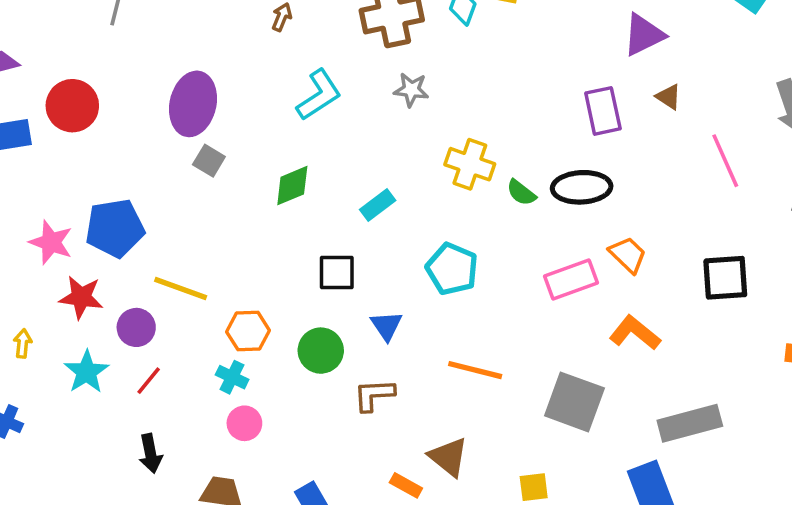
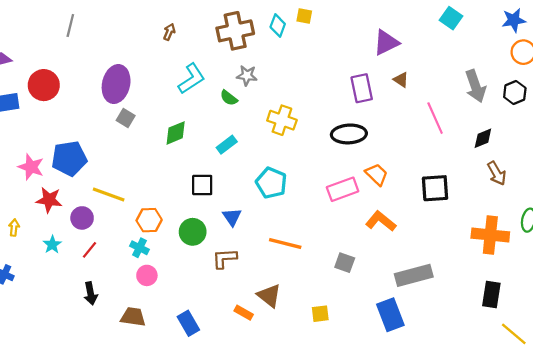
green semicircle: (521, 193) -> (229, 98), moved
cyan star: (87, 372) -> (52, 245), size x0.7
gray square: (574, 402) -> (345, 263), size x0.6

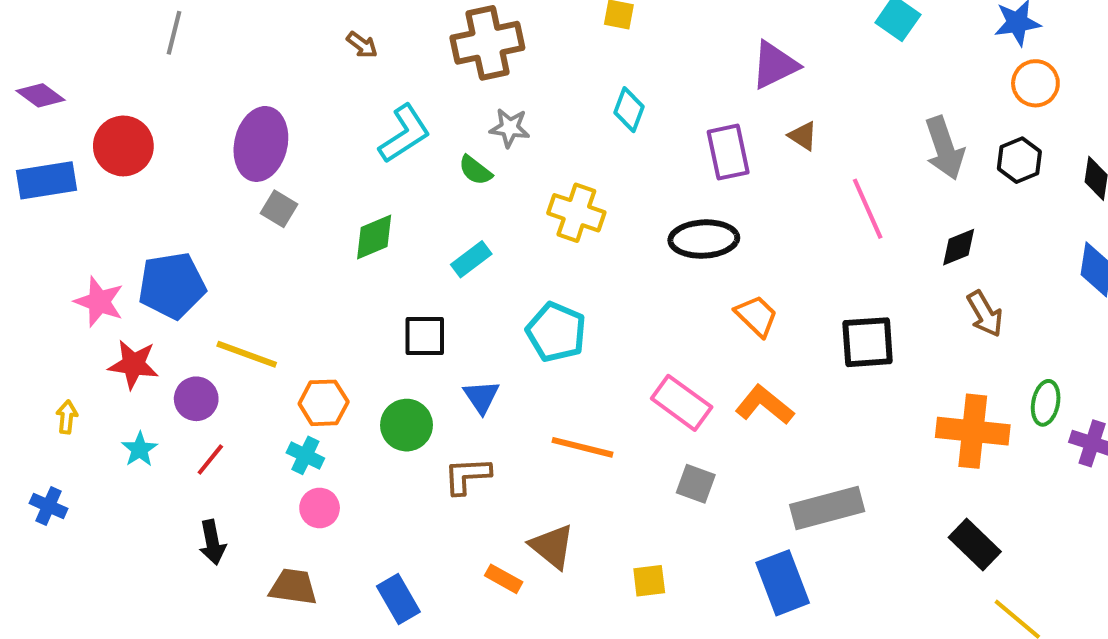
cyan diamond: (278, 26) -> (629, 110), moved
brown arrow: (169, 32) -> (362, 45), turned 105
pink rectangle: (343, 189) -> (682, 403), moved, turned 56
black rectangle: (491, 295) -> (975, 544), turned -55

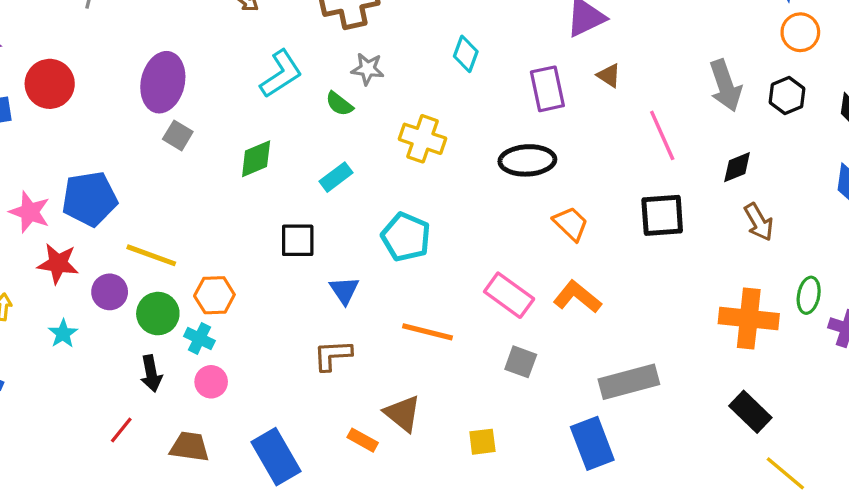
black square: (868, 342) -> (662, 215), moved
green circle: (407, 425) -> (158, 314), moved
red line: (210, 459) -> (121, 430), moved
black arrow: (212, 542) -> (151, 373), moved
blue rectangle: (398, 599) -> (276, 457), size x1.4

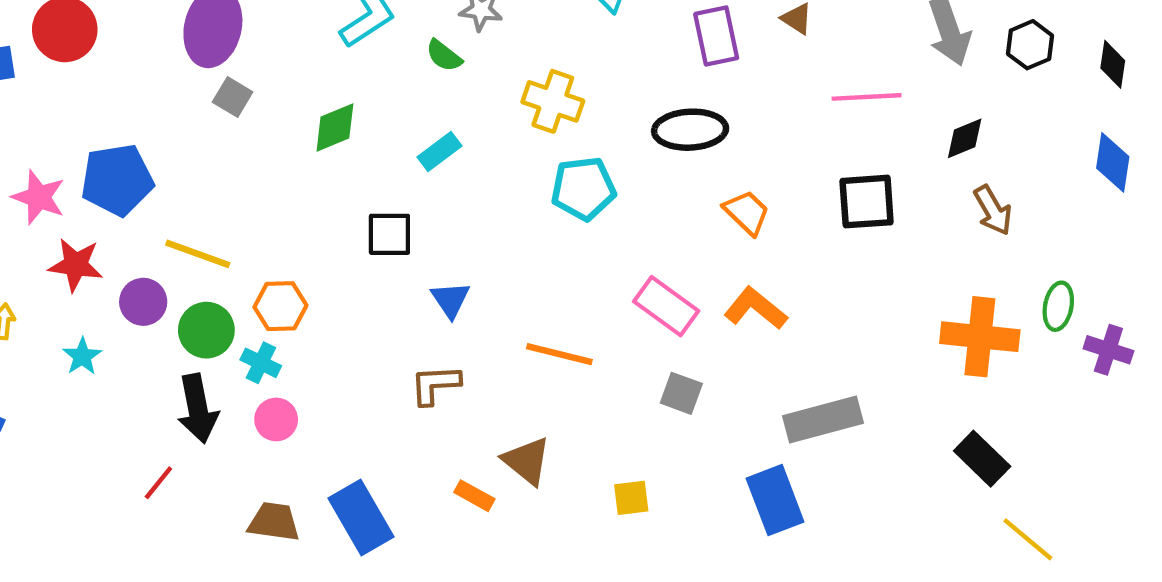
pink line: (662, 135) -> (867, 97), turned -69
cyan pentagon: (406, 237) -> (583, 189), moved, turned -30
black arrow: (151, 373) -> (198, 409), size x1.4
brown trapezoid: (189, 447) -> (274, 522), moved

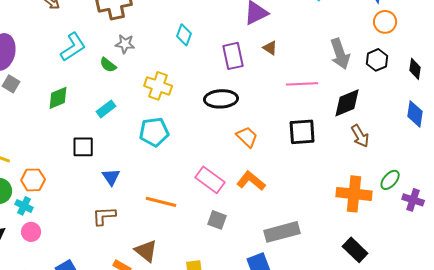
black diamond: (965, 138) -> (347, 103), size x1.5
cyan pentagon: (583, 189) -> (154, 132), moved
green ellipse: (1058, 306) -> (390, 180), turned 30

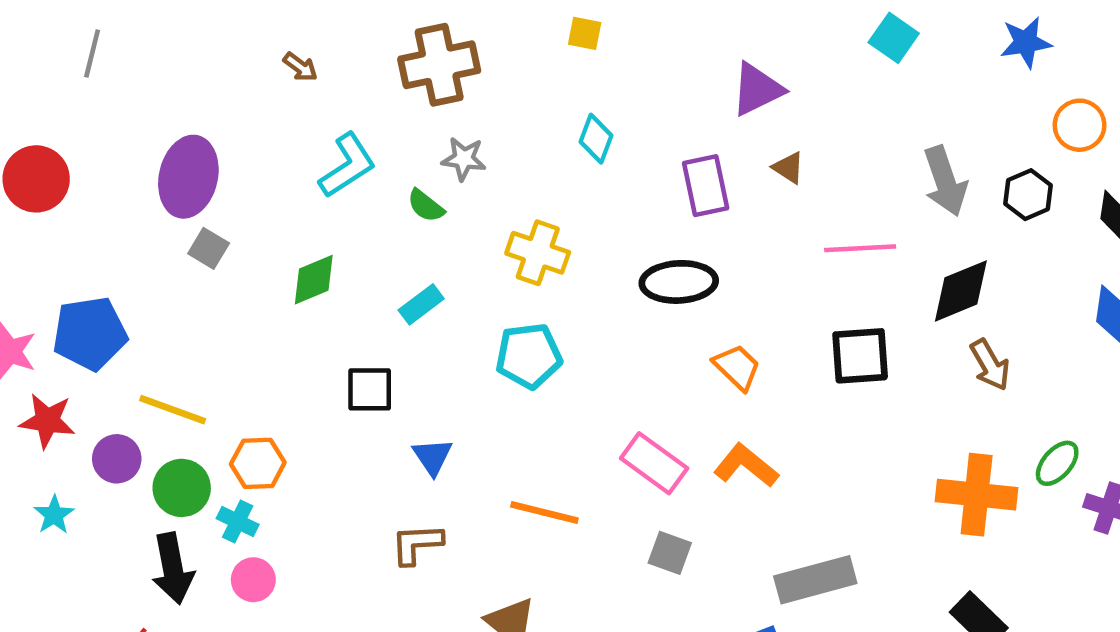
orange circle: (385, 22) -> (1080, 125), moved

